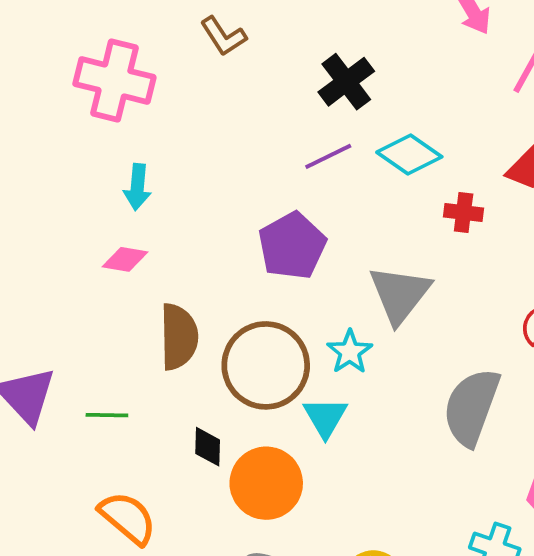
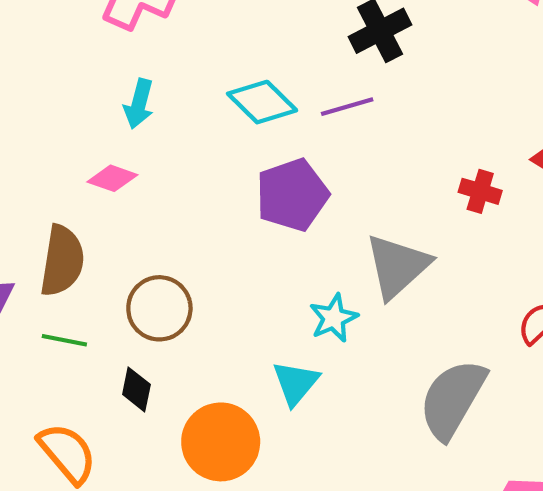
cyan diamond: (409, 155) -> (262, 102), moved
brown semicircle: (179, 337) -> (62, 261), moved
brown circle: (266, 365) -> (159, 308), moved, size x0.7
black diamond: (208, 447) -> (136, 389), moved

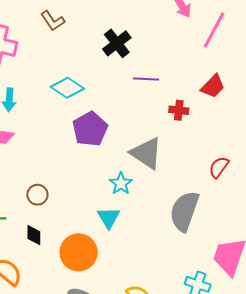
purple line: (347, 107) -> (146, 79), moved, turned 30
gray triangle: (397, 266) -> (146, 153), turned -33
brown circle: (159, 308) -> (37, 195), size x0.7

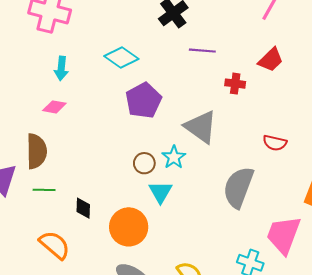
red semicircle: (219, 167) -> (275, 143), turned -115
brown circle: (37, 195) -> (144, 163), moved

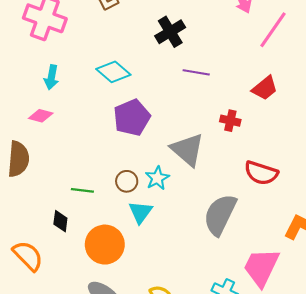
red cross: (235, 84) -> (230, 121), moved
red semicircle: (275, 143) -> (261, 173), size x1.4
green line: (44, 190) -> (82, 190), moved

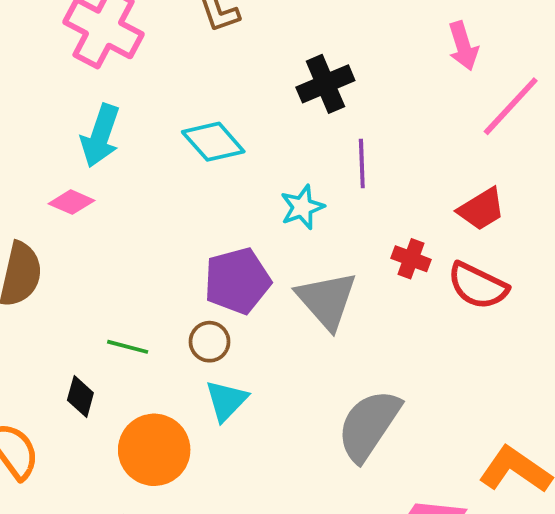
purple line: (196, 72) -> (362, 163), turned 70
cyan arrow: (51, 77) -> (100, 136), size x1.4
purple pentagon: (132, 118) -> (237, 281), moved
red semicircle: (261, 173) -> (478, 286), moved
cyan star: (157, 178) -> (302, 207), moved

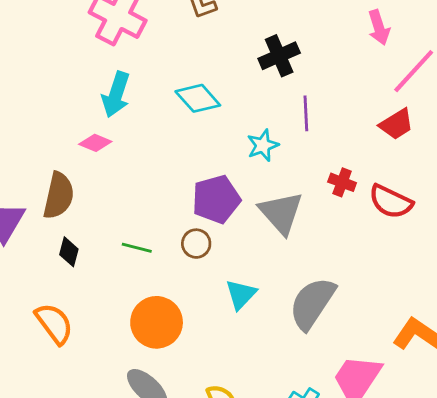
red trapezoid: (481, 209) -> (396, 124), moved
black diamond: (80, 397) -> (69, 252), moved
cyan triangle: (226, 401) -> (241, 294), moved

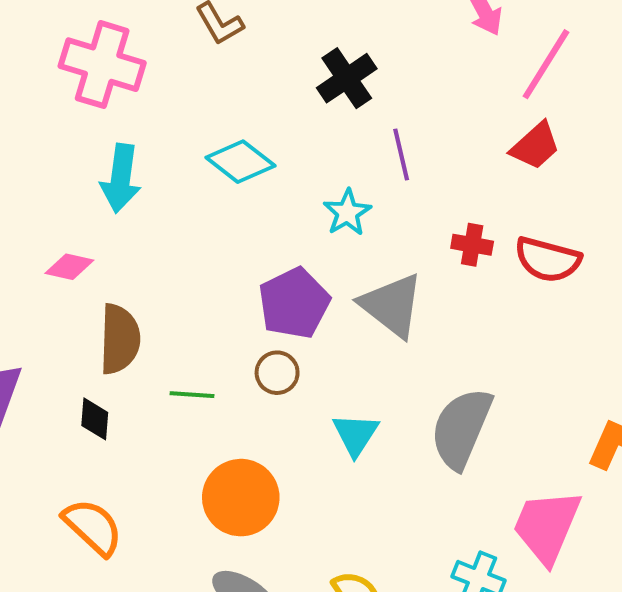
pink diamond: (95, 143) -> (69, 267), moved
brown semicircle: (59, 196) -> (120, 339), moved

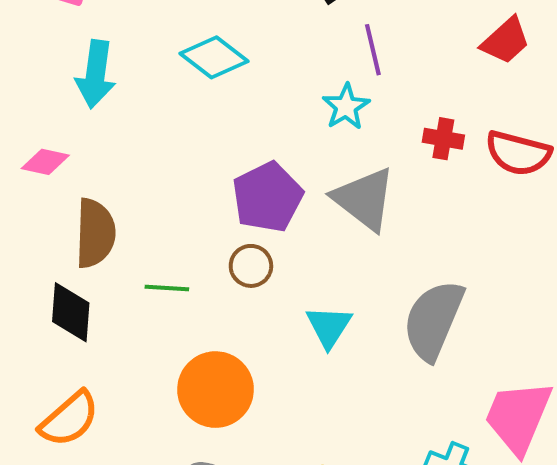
cyan star: (347, 213) -> (346, 107), moved
black diamond: (95, 419) -> (71, 312), size x1.4
orange semicircle: (93, 527) -> (69, 419), turned 96

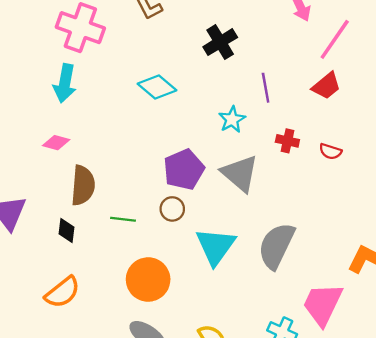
purple line: (373, 50) -> (266, 88), moved
cyan arrow: (96, 74) -> (65, 83), moved
red semicircle: (518, 153) -> (330, 151), size x0.6
black diamond: (71, 312) -> (67, 230), size x0.7
cyan triangle: (329, 327) -> (216, 246), size x1.5

